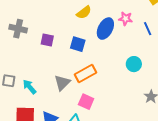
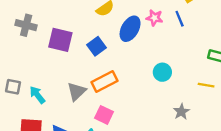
blue line: (148, 29) -> (180, 19), moved
purple square: (47, 40) -> (60, 40), size x1.5
blue square: (78, 44) -> (96, 46), turned 35

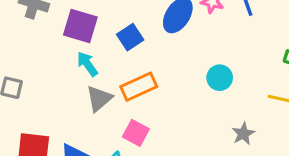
cyan arrow: (37, 95) -> (87, 64), moved

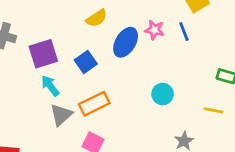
purple square: (80, 26) -> (43, 54), turned -32

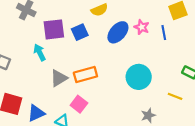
blue square: (86, 62) -> (80, 32), moved
cyan arrow: (50, 86) -> (40, 52), moved
cyan circle: (163, 94) -> (139, 77), size x1.5

